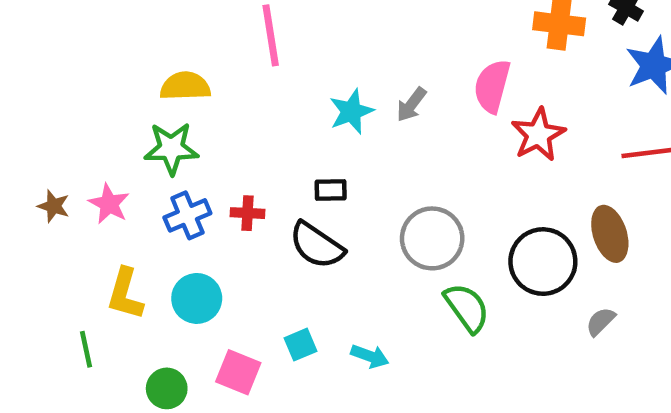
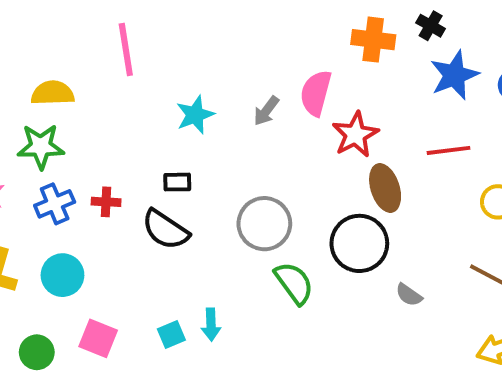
gray arrow: (411, 105) -> (266, 111), moved
brown ellipse: (610, 234) -> (385, 188), moved
gray semicircle: (601, 322) -> (409, 295), turned -100
cyan square: (301, 345) -> (171, 334), moved
cyan arrow: (370, 356) -> (211, 325), turned 68

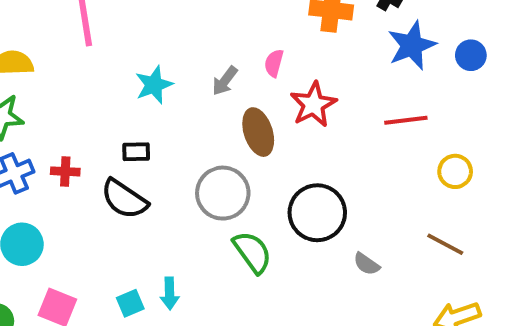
pink semicircle: (316, 93) -> (274, 63), size x0.6
brown ellipse: (385, 188) -> (258, 132), moved

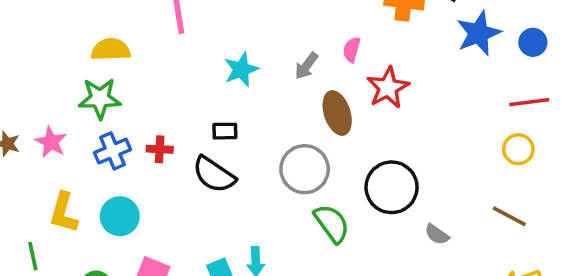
red line: (406, 120) -> (529, 102), moved

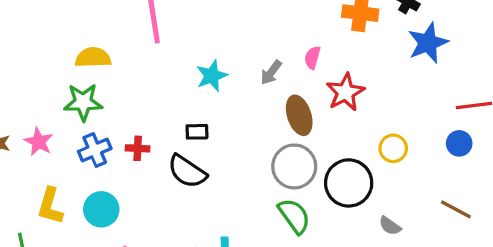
blue circle: (533, 42) -> (459, 143), moved
yellow circle: (518, 149) -> (393, 148), moved
gray circle: (305, 169) -> (294, 166), moved

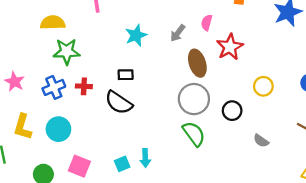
green star: (83, 102) -> (67, 52), moved
black circle: (349, 183) -> (232, 111), size x0.6

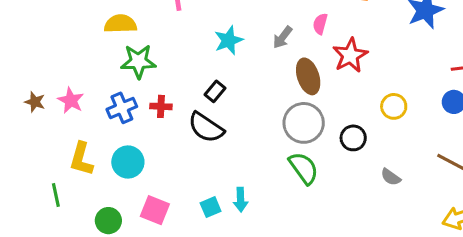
black rectangle: (126, 75) -> (215, 91), turned -49

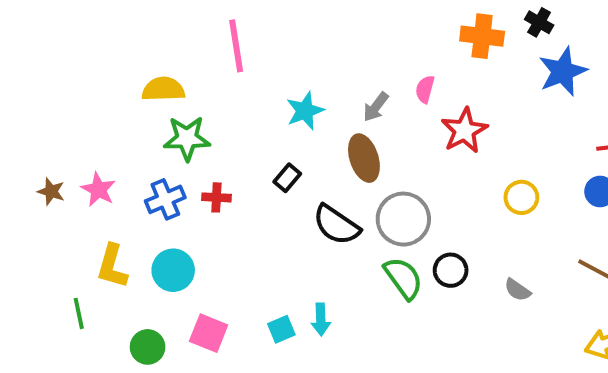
brown ellipse: (308, 76) -> (364, 158), moved
black semicircle: (206, 127) -> (336, 225), moved
black circle: (353, 138) -> (451, 270), moved

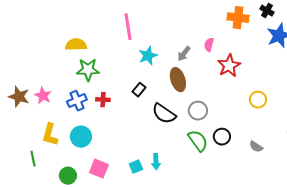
pink line: (236, 46) -> (128, 27), moved
brown star: (51, 191) -> (19, 97), size x1.5
gray circle: (403, 219) -> (198, 111), size x0.7

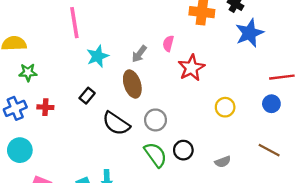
green star: (88, 70) -> (28, 72), size x0.7
gray semicircle: (256, 147) -> (223, 162), turned -56

